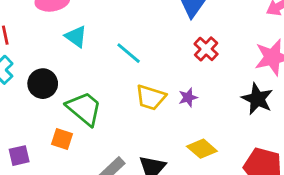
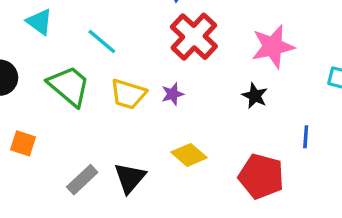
red cross: (206, 49) -> (194, 37), size x1.6
black star: (257, 99) -> (255, 96), size x0.7
green trapezoid: (84, 109) -> (69, 86), moved

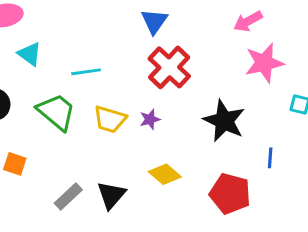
cyan line: (102, 42) -> (86, 72), turned -48
pink star: (273, 46) -> (264, 63), moved
black star: (255, 96) -> (224, 121), size x1.8

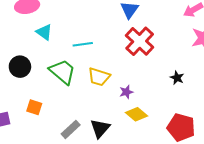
purple star: (150, 119) -> (126, 92), moved
black star: (224, 121) -> (177, 78), size x0.5

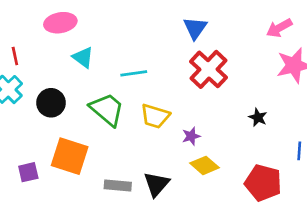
orange square: (34, 107) -> (70, 156), size x1.8
gray rectangle: (71, 129) -> (118, 186), turned 48

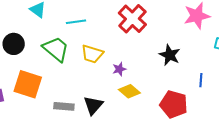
black star: (258, 117) -> (170, 55), size x1.5

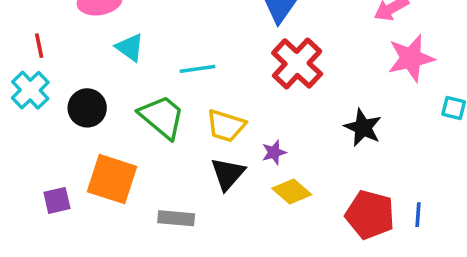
blue line: (201, 80) -> (418, 215), moved
black triangle: (93, 105) -> (228, 174), moved

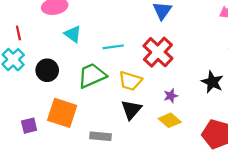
red cross: (297, 63) -> (158, 52), moved
green trapezoid: (162, 117) -> (92, 76), turned -64
purple star: (274, 152) -> (171, 96), moved

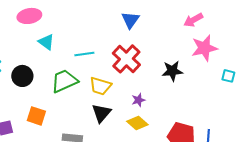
black star: (212, 82) -> (172, 71), moved, turned -30
orange square: (62, 113) -> (36, 116), size x0.7

